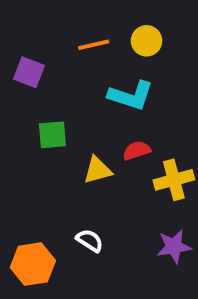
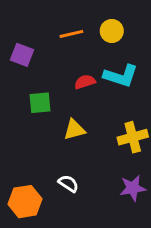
cyan L-shape: (131, 96) -> (121, 76), moved
red semicircle: (137, 150) -> (85, 82), moved

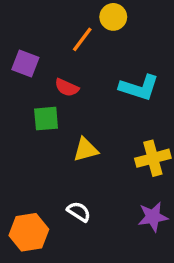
yellow circle: (112, 31) -> (113, 17), moved
orange line: (71, 34) -> (82, 39), turned -40
red semicircle: (85, 82) -> (67, 88), moved, turned -138

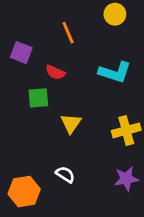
yellow circle: (113, 17) -> (115, 14), moved
orange line: (82, 39) -> (68, 33), turned -60
yellow triangle: (86, 150) -> (71, 123), turned -40

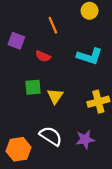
green square: (38, 98) -> (33, 87), moved
white semicircle: (65, 174) -> (51, 136), size x1.5
purple star: (126, 179) -> (85, 139), moved

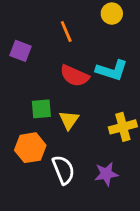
red semicircle: (43, 56) -> (74, 76), moved, size x1.5
white semicircle: (51, 136) -> (63, 170), turned 35
orange hexagon: (19, 149) -> (30, 148), moved

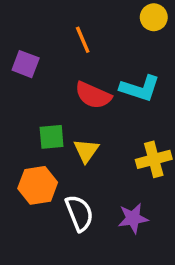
yellow circle: (112, 14) -> (154, 17), moved

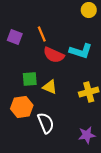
orange line: (83, 40) -> (42, 34), moved
yellow triangle: (86, 151) -> (50, 87), turned -42
purple star: (133, 218) -> (87, 135), moved

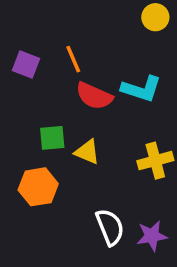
white semicircle: (46, 123) -> (110, 227), moved

